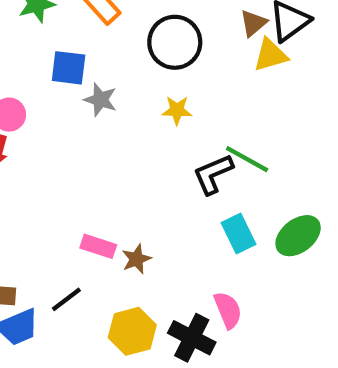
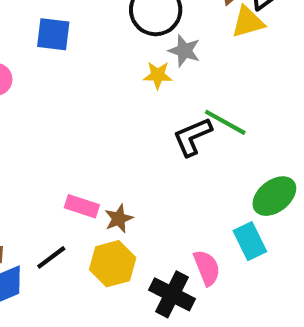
gray star: (100, 100) -> (184, 51), moved
cyan rectangle: (239, 234) -> (250, 241), moved
yellow hexagon: (132, 331) -> (113, 264), moved

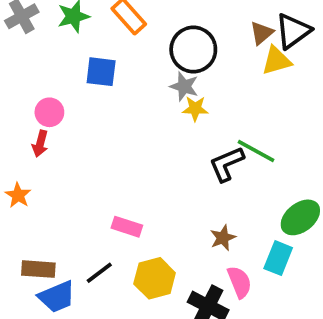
gray star: (184, 51) -> (184, 86), moved
brown star: (119, 219) -> (223, 238), moved
cyan rectangle: (250, 241) -> (278, 258), turned 48

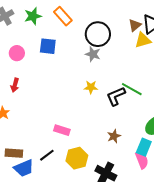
yellow star: (195, 109) -> (91, 87), moved
pink circle: (49, 112) -> (17, 53), moved
pink semicircle: (239, 282) -> (142, 160), moved

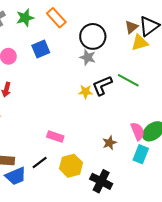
blue square: (48, 46) -> (41, 49), turned -30
green line: (132, 89) -> (128, 80), moved
black L-shape: (116, 96) -> (102, 85), moved
pink semicircle: (142, 160) -> (138, 131), moved

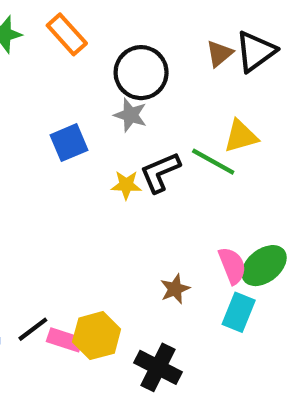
yellow triangle: (140, 43) -> (241, 136), moved
blue square: (41, 49) -> (69, 143), moved
pink rectangle: (55, 137) -> (65, 340), moved

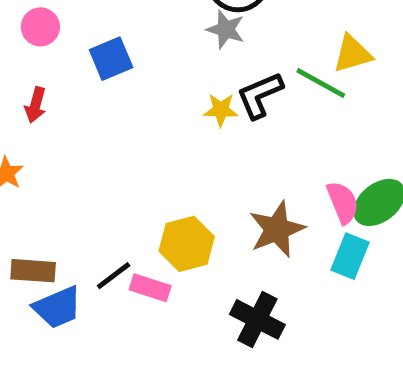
blue square: (69, 143) -> (111, 59), moved
brown star: (175, 289) -> (277, 229), size x1.6
yellow hexagon: (97, 336) -> (187, 244), moved

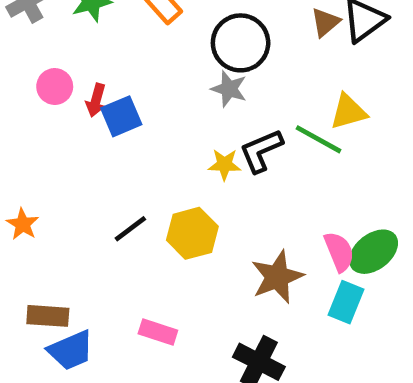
red arrow: (36, 105) -> (96, 100), moved
yellow hexagon: (187, 244) -> (192, 233), moved
black line: (114, 276) -> (130, 229), moved

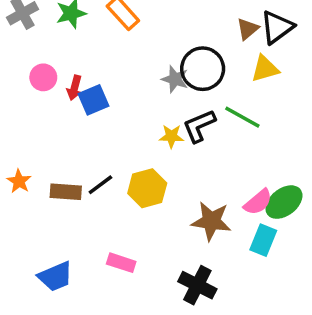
black circle: (241, 43) -> (203, 69), moved
yellow triangle: (348, 112) -> (265, 69), moved
pink semicircle: (339, 252) -> (258, 202), turned 72
brown star: (277, 277) -> (211, 221), turned 30
brown rectangle: (48, 316) -> (66, 192), moved

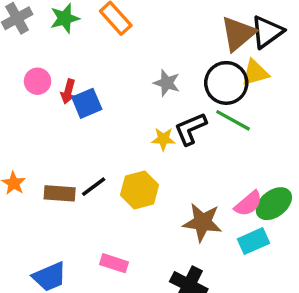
brown triangle: (248, 29) -> (238, 34), size x1.6
black circle: (203, 69) -> (226, 83), moved
cyan rectangle: (263, 240) -> (253, 241), turned 44

